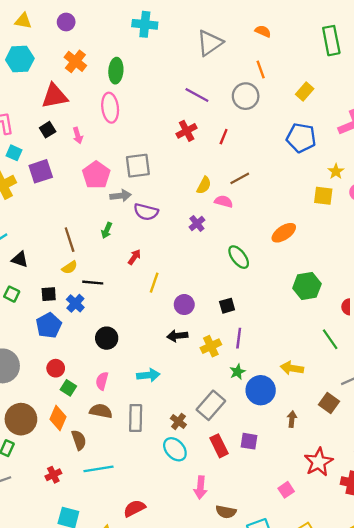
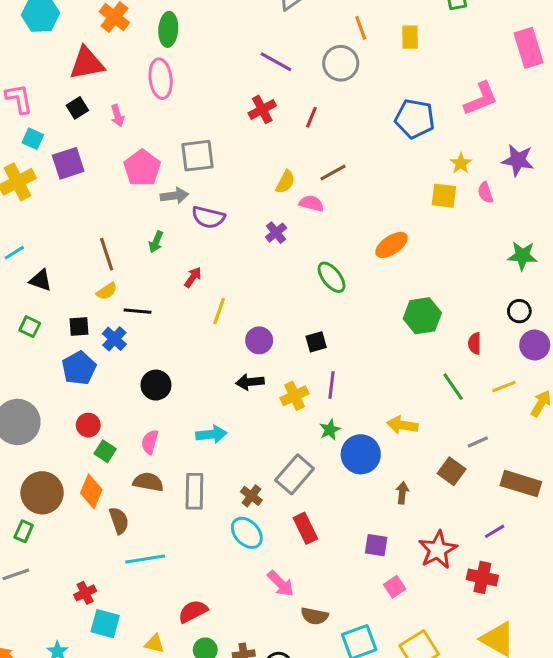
yellow rectangle: (305, 91) -> (410, 37), moved, turned -42
purple square: (249, 441) -> (376, 545), moved
red cross: (53, 475) -> (85, 593), moved
pink arrow: (200, 487) -> (281, 584), turned -50

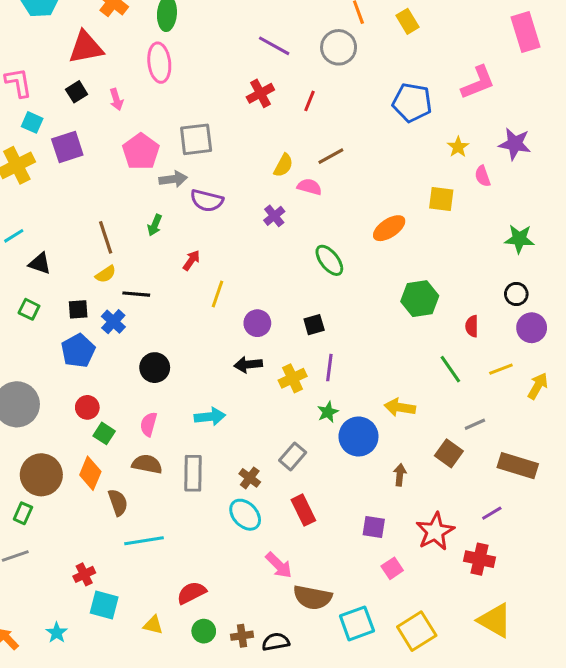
yellow rectangle: (410, 37) -> (408, 21), turned -30
yellow square: (444, 196) -> (441, 199), moved
gray rectangle: (295, 474) -> (293, 456), size x0.7
brown semicircle: (315, 616) -> (313, 597), size x1.4

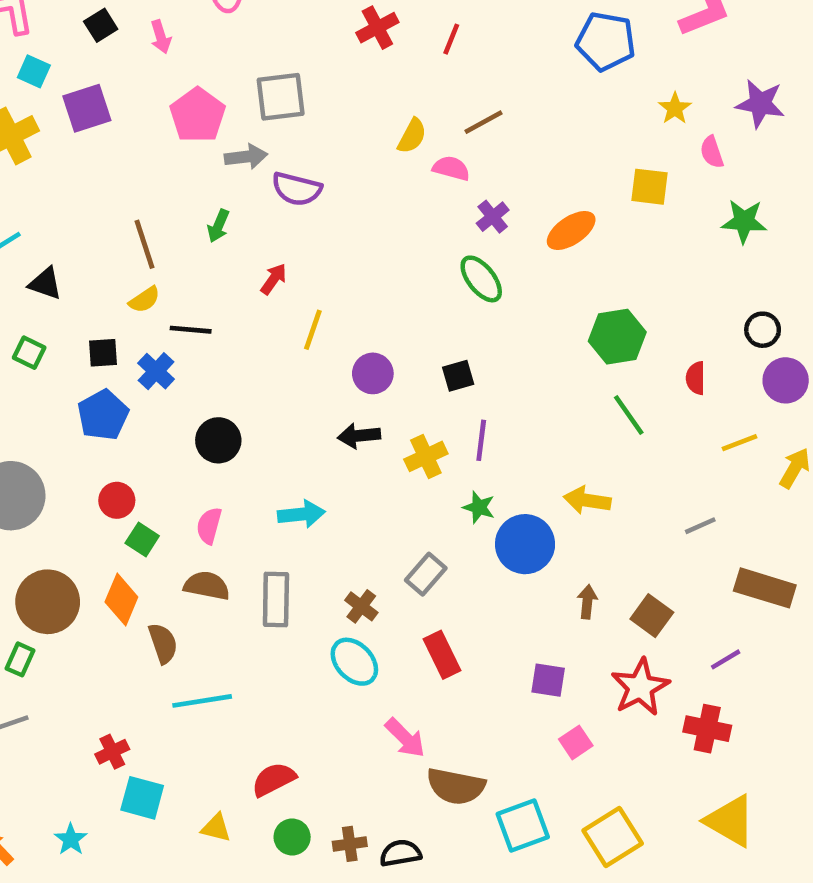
purple cross: (274, 216) -> (493, 217), moved
green star: (519, 239) -> (744, 221), moved
green line: (450, 369) -> (629, 415), moved
green star: (328, 412) -> (479, 507), turned -30
brown square: (449, 453) -> (652, 616), moved

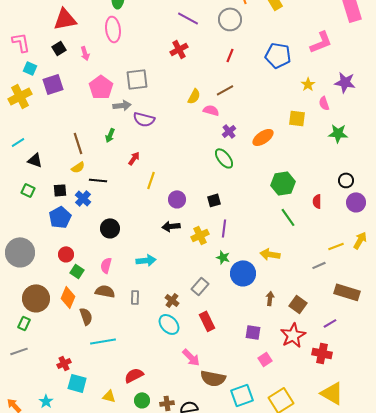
red line: (451, 39) -> (230, 55), moved
yellow line: (739, 443) -> (336, 246), moved
gray rectangle: (276, 599) -> (135, 297), size x0.6

